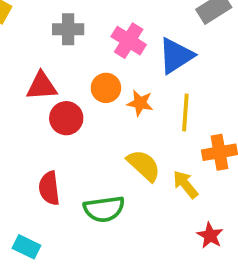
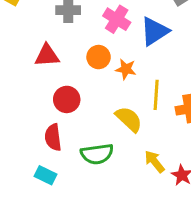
yellow line: (185, 112) -> (156, 95), moved
red circle: (66, 118) -> (67, 99), moved
yellow arrow: (185, 184) -> (155, 162), moved
cyan rectangle: (27, 247) -> (45, 175), moved

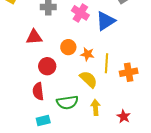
orange circle: (99, 57) -> (68, 47), moved
orange star: (126, 69) -> (87, 54), moved
yellow arrow: (155, 162) -> (95, 107), moved, turned 35
cyan rectangle: (45, 175) -> (43, 120), moved, turned -40

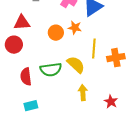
orange star: (87, 54) -> (75, 28), moved
red circle: (47, 66) -> (14, 45), moved
green semicircle: (67, 102) -> (51, 70), moved

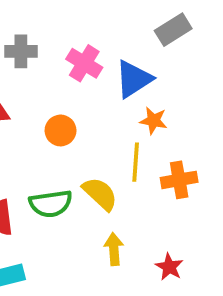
orange star: (75, 28) -> (153, 121), moved

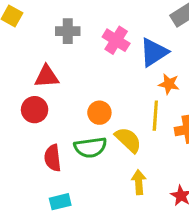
orange circle: (61, 130) -> (99, 113), moved

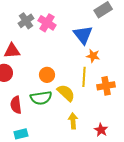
gray cross: (68, 31) -> (26, 21), turned -35
pink cross: (116, 40) -> (47, 23), moved
blue triangle: (154, 52) -> (83, 35), turned -35

